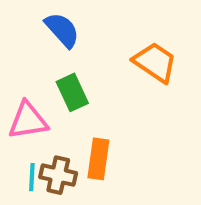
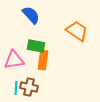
green rectangle: (72, 92) -> (36, 46), turned -54
orange rectangle: (98, 159) -> (43, 60), moved

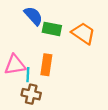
green rectangle: (36, 46) -> (52, 29), moved
cyan line: (16, 88) -> (28, 75), moved

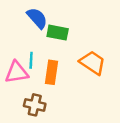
orange trapezoid: (83, 33) -> (93, 63), moved
cyan line: (28, 75) -> (31, 60), moved

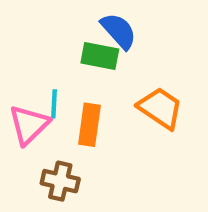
blue semicircle: (37, 18) -> (119, 31), moved
pink triangle: (17, 72) -> (29, 125), turned -35

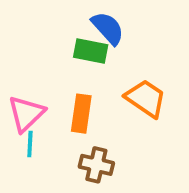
cyan line: (54, 104) -> (30, 144), moved
brown cross: (60, 181) -> (96, 165), moved

